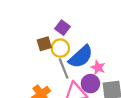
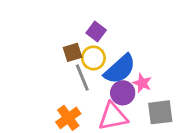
gray line: (64, 69) -> (82, 77), moved
purple circle: (90, 84) -> (123, 93), moved

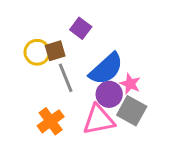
yellow circle: (93, 58) -> (37, 52), moved
gray square: (160, 112) -> (132, 111), moved, turned 36

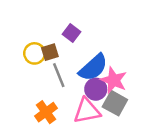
pink star: (130, 84) -> (114, 80), size x1.5

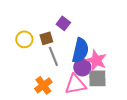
yellow circle: (35, 53) -> (24, 39), moved
blue semicircle: (93, 67) -> (80, 50), turned -35
gray square: (115, 103) -> (97, 78), turned -30

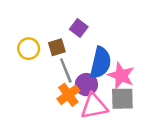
purple circle: (82, 67) -> (86, 85), moved
orange cross: (43, 85) -> (68, 95), moved

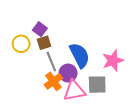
purple square: (79, 28) -> (40, 29), moved
blue semicircle: (101, 63) -> (79, 55), turned -40
pink star: (121, 76) -> (113, 61), moved, turned 30

